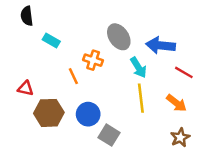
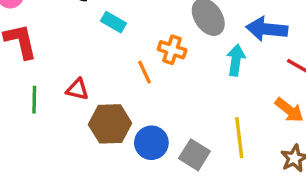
cyan arrow: (138, 68) -> (236, 60), turned -140
yellow line: (141, 98) -> (239, 138), moved
blue circle: (88, 114) -> (151, 143), moved

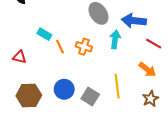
cyan rectangle: (114, 22) -> (44, 34), moved
orange cross: (172, 50) -> (84, 47), moved
brown hexagon: (110, 124) -> (29, 96), moved

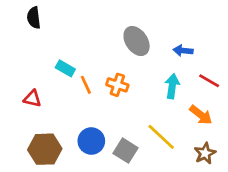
blue arrow: (134, 21) -> (183, 51), size x0.6
cyan arrow: (115, 39) -> (172, 86), moved
yellow line: (117, 86) -> (161, 137), turned -40

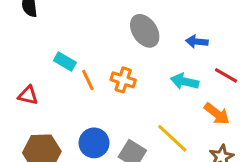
cyan arrow: (172, 86) -> (185, 81), turned -85

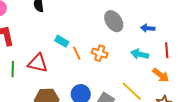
red line: (226, 75) -> (167, 50), turned 56
red triangle: (28, 95) -> (38, 63), size x1.5

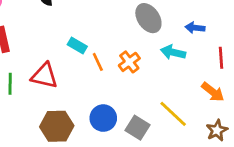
orange cross: (100, 53) -> (129, 62), turned 35
cyan arrow: (140, 54) -> (173, 52), moved

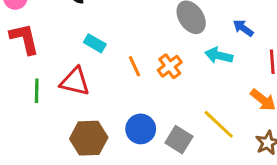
blue arrow: (195, 28) -> (243, 28), turned 30
cyan rectangle: (77, 45) -> (95, 43), moved

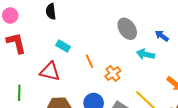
orange cross: (170, 66) -> (113, 73), moved
green line: (37, 91) -> (19, 93), moved

